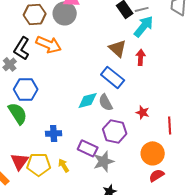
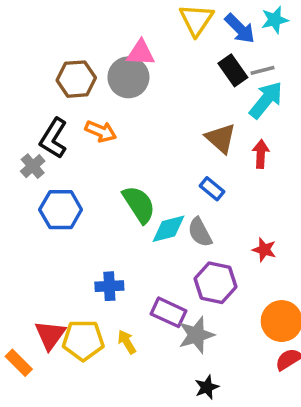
orange arrow: (49, 44) -> (101, 131), size x0.7
blue rectangle: (113, 77) -> (212, 189), size x0.6
green semicircle: (18, 113) -> (139, 204), moved

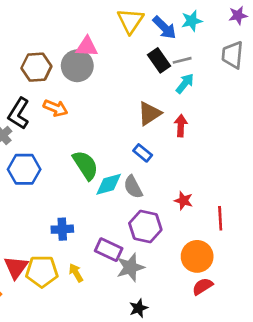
cyan arrow: (266, 100) -> (185, 83), size x0.7
brown triangle: (221, 138) -> (149, 113), turned 45

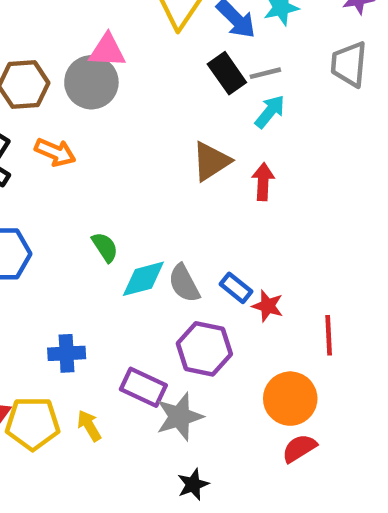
blue rectangle: (143, 153) -> (236, 288), moved
green semicircle: (85, 165) -> (105, 247), size x0.6

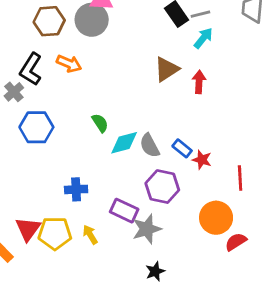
red semicircle: (299, 448) -> (236, 242), moved

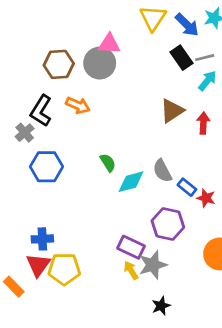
gray semicircle: (150, 146) -> (162, 171), moved
blue cross: (76, 189) -> (42, 239), moved
yellow arrow: (90, 235) -> (131, 270), moved

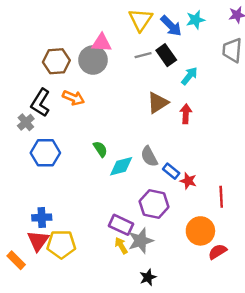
gray line: (205, 58) -> (143, 55), moved

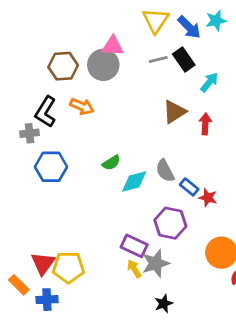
gray cross: (26, 122) -> (30, 133), turned 35
green semicircle: (100, 149) -> (111, 163), turned 91
blue cross: (42, 217) -> (47, 300), moved

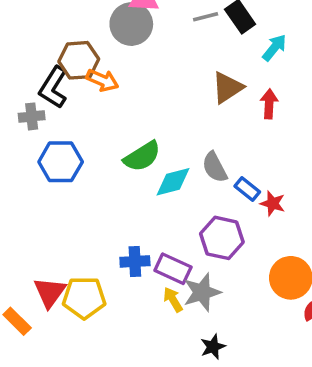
brown hexagon: (63, 66) -> (79, 60), moved
green semicircle: (111, 163) -> (142, 156), size x1.5
blue cross: (47, 300) -> (135, 261), moved

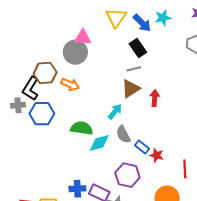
gray line: (206, 17) -> (134, 69), moved
cyan arrow: (274, 48) -> (115, 112), moved
orange arrow: (102, 80) -> (70, 84), moved
green semicircle: (142, 156) -> (82, 128), turned -140
blue hexagon: (61, 162) -> (42, 114), moved

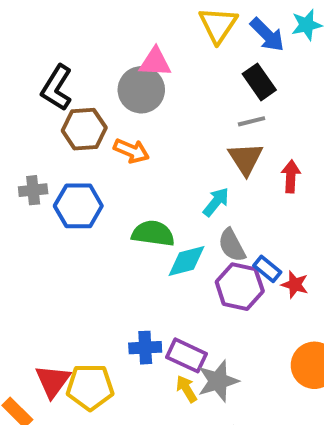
black L-shape: (31, 89) -> (57, 88), moved
brown triangle: (131, 89) -> (246, 159), turned -30
purple hexagon: (127, 175) -> (240, 287), moved

